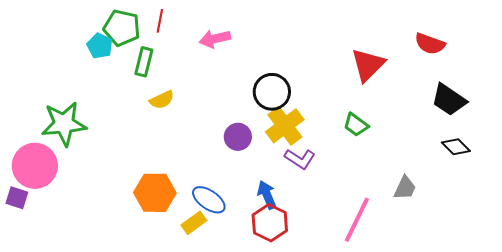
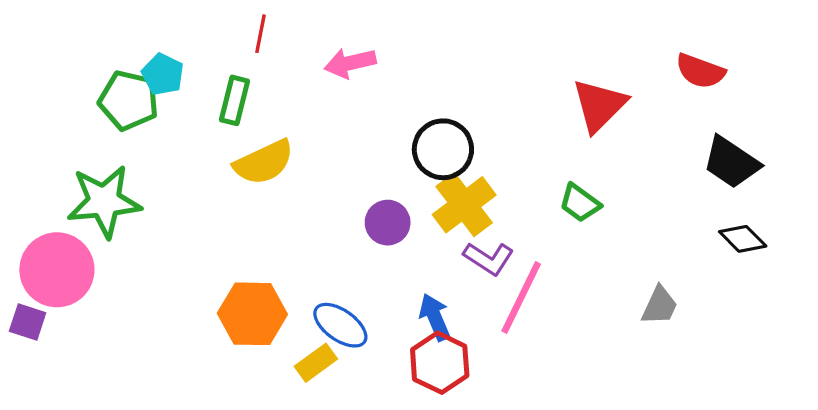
green pentagon: (122, 28) -> (129, 100), moved
yellow semicircle: (162, 100) -> (264, 162), size x1.5
pink line: (357, 220) -> (521, 297), moved

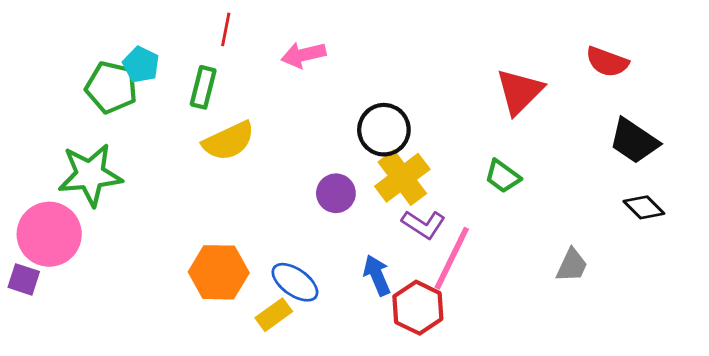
red hexagon: (440, 363) -> (418, 308), moved

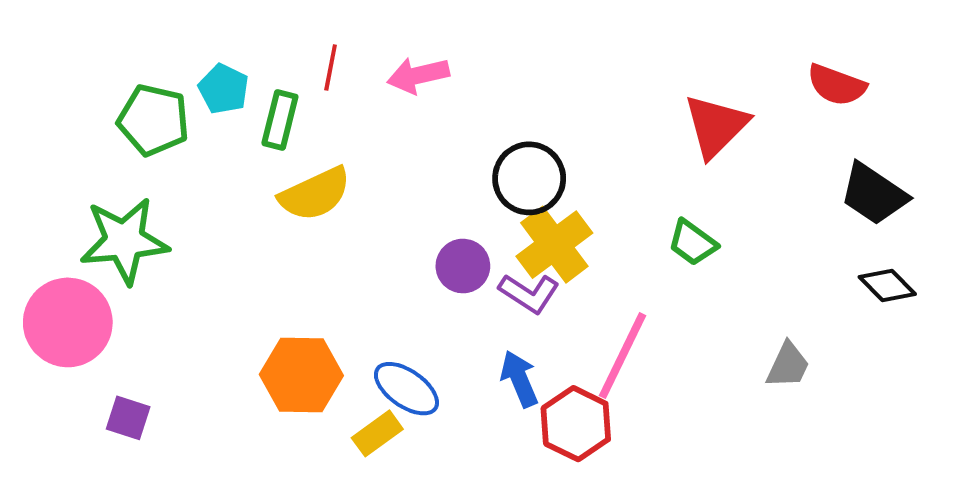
red line: (226, 29) -> (331, 67), moved
cyan pentagon: (141, 65) -> (223, 89), moved
purple L-shape: (424, 224) -> (529, 293), moved
purple square: (24, 279) -> (128, 418), moved

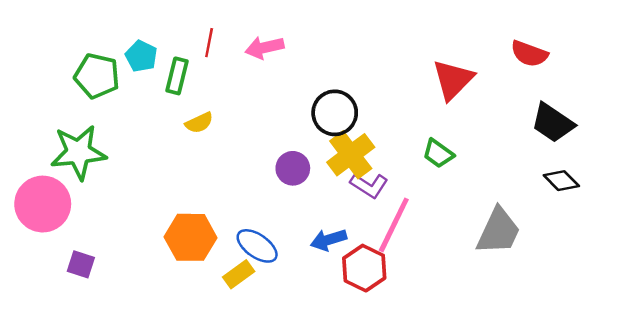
yellow semicircle: (315, 194) -> (199, 123), size x0.6
purple L-shape: (529, 293) -> (369, 186), moved
gray trapezoid: (788, 365) -> (499, 231), size x1.6
blue arrow: (519, 379) -> (329, 240), turned -84

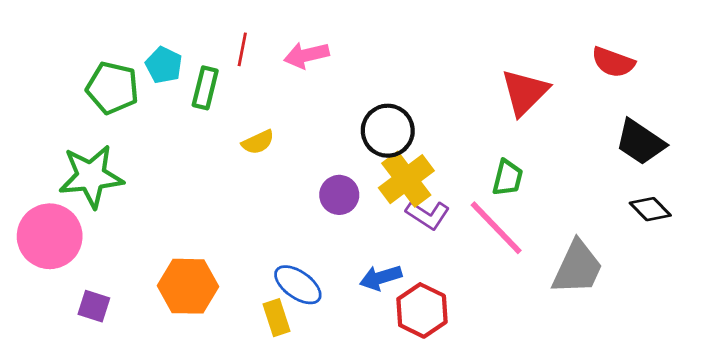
yellow semicircle: (199, 123) -> (258, 142), moved
green trapezoid: (438, 154) -> (508, 178), turned -112
pink line: (394, 225) -> (496, 228), moved, turned -70
orange hexagon: (191, 237) -> (188, 286), moved
yellow rectangle: (239, 274) -> (276, 318), turned -72

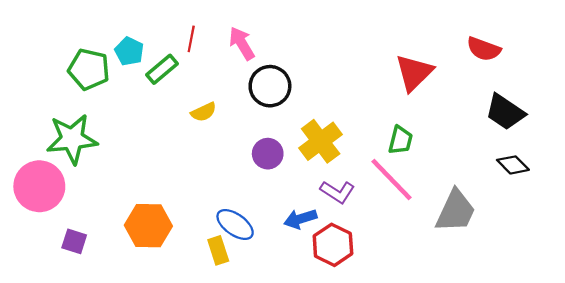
pink arrow: (306, 55) -> (242, 43), turned 72
green rectangle: (205, 88) -> (162, 69), turned 36
black circle: (388, 131) -> (270, 86), moved
purple L-shape: (428, 215) -> (337, 192), moved

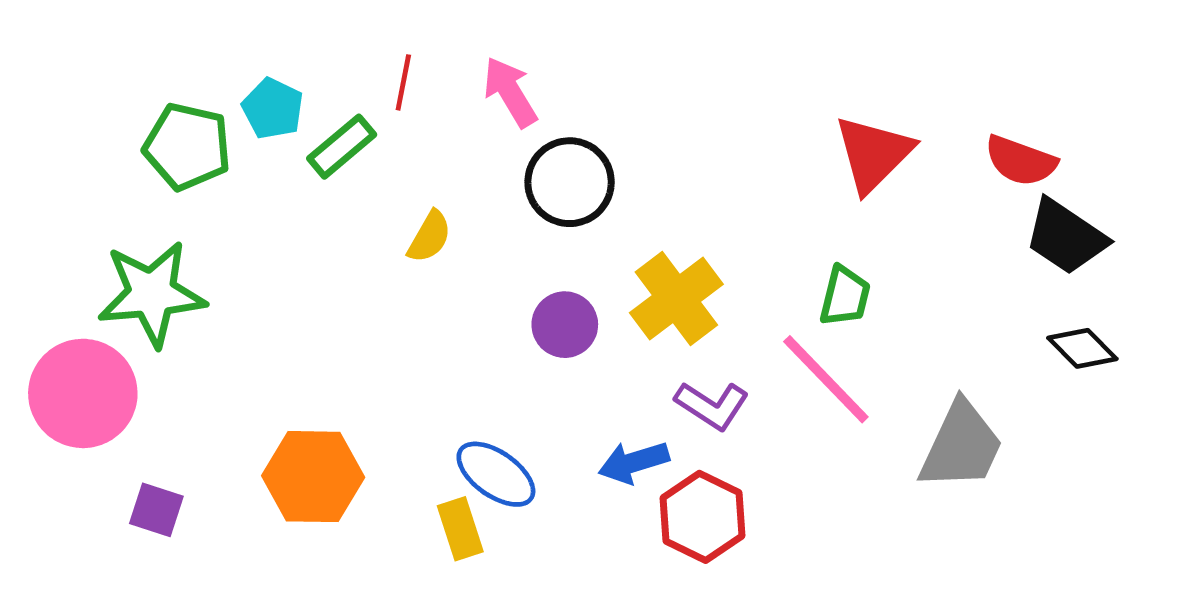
red semicircle: (484, 49) -> (1021, 161), moved
yellow semicircle: (204, 112) -> (429, 237), turned -35

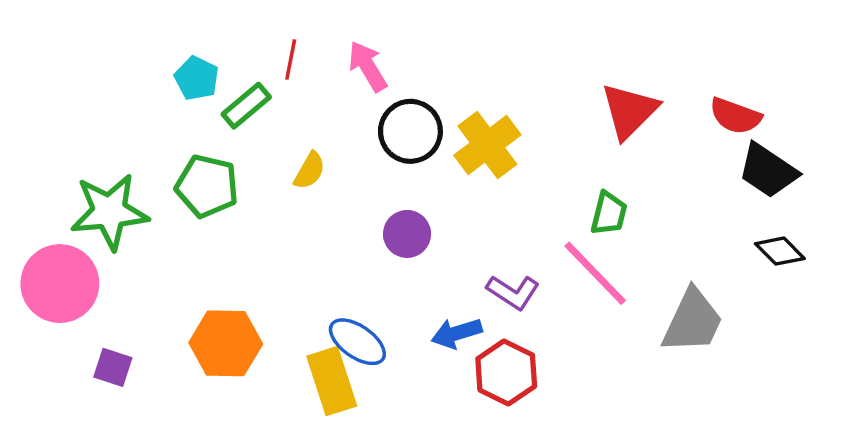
green pentagon: (187, 147) -> (207, 186), moved
yellow cross: (676, 299) -> (487, 145), moved
yellow rectangle: (460, 529) -> (332, 381), size x1.5

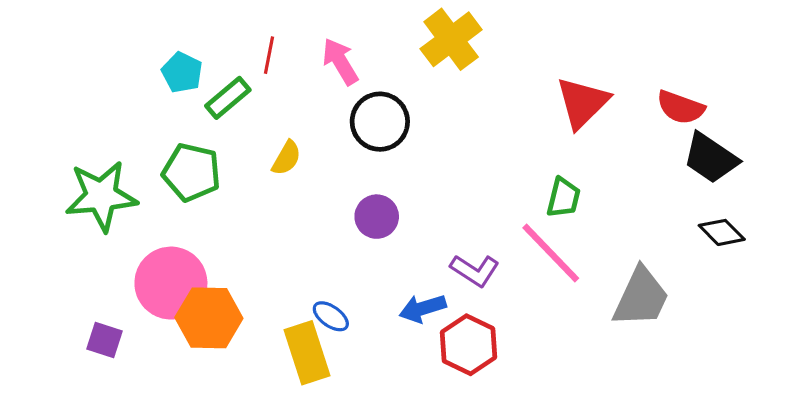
yellow cross: (487, 145) -> (451, 39), moved
pink circle: (60, 284) -> (171, 283), moved
blue ellipse: (357, 342) -> (331, 316), size x0.7

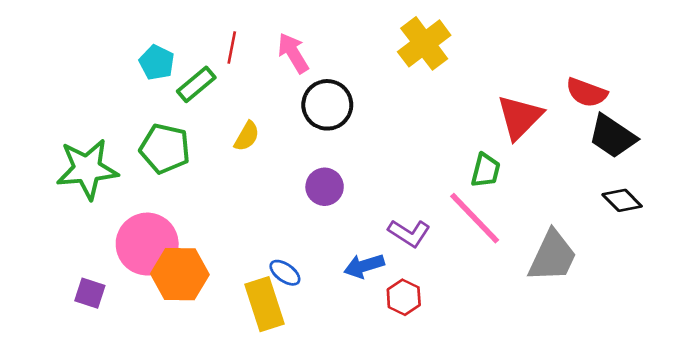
yellow cross: (451, 39) -> (424, 43), moved
red triangle: (582, 103) -> (520, 117), moved
red hexagon: (468, 345) -> (404, 297), size x0.7

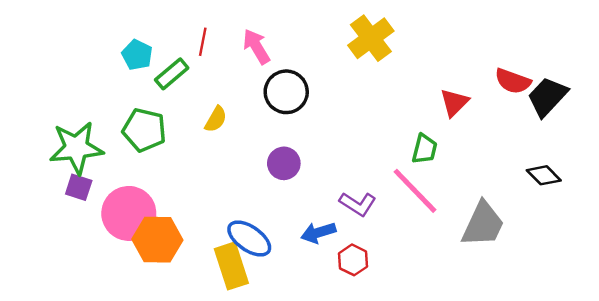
red triangle: (520, 117) -> (454, 103), size x0.7
black trapezoid: (613, 136) -> (547, 97), moved, turned 99
blue ellipse: (285, 273) -> (249, 238), size x1.6
purple square: (90, 293) -> (79, 187), moved

